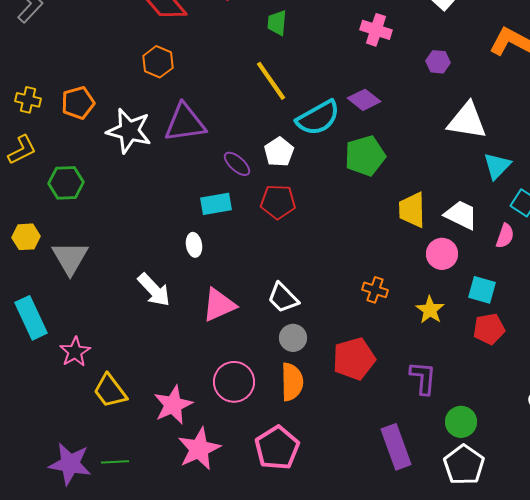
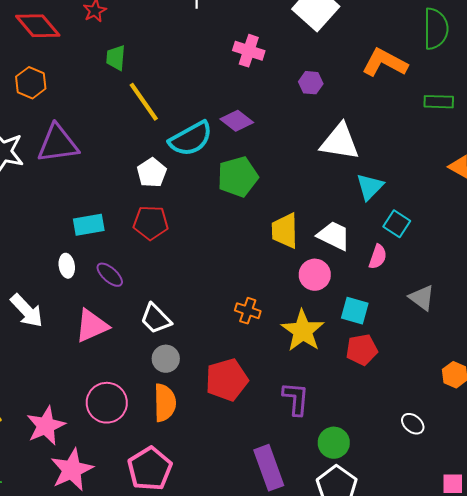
green trapezoid: (277, 23) -> (116, 58), moved
purple ellipse: (237, 164) -> (110, 275), moved
yellow star: (430, 310) -> (303, 331), size x1.5

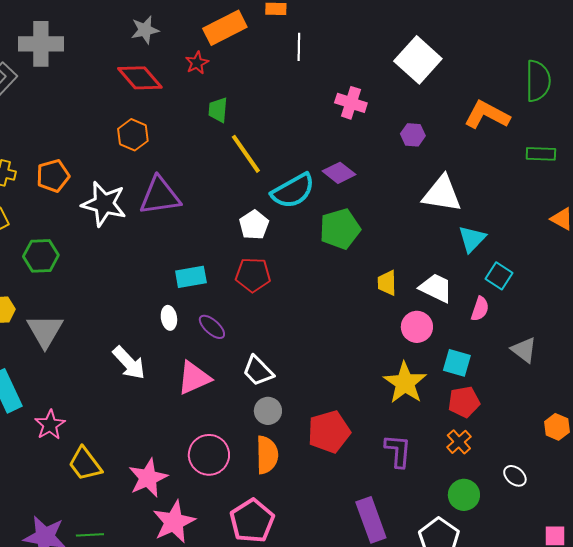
yellow trapezoid: (285, 231) -> (387, 283), size x0.7
orange cross: (248, 311) -> (459, 442), moved, turned 30
green circle: (334, 443) -> (464, 495), moved

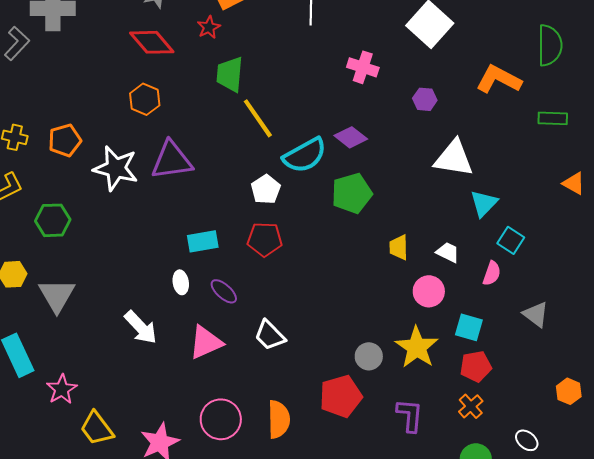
green trapezoid: (218, 110) -> (230, 74), size x1.4
white trapezoid: (436, 288) -> (448, 252), size x0.7
gray circle: (268, 411) -> (369, 356), moved

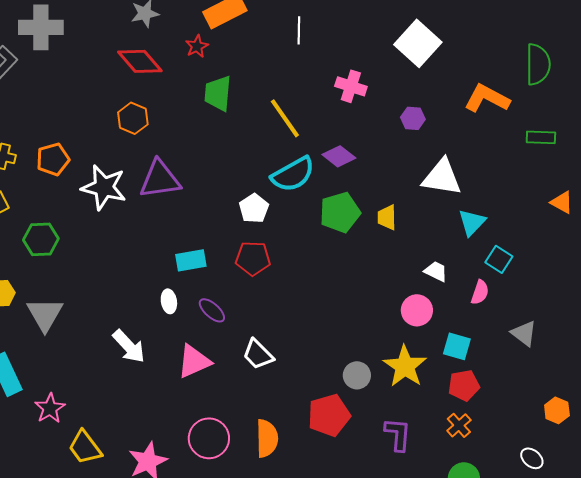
yellow line: (258, 118) -> (285, 118), moved
yellow trapezoid: (399, 247) -> (387, 217), moved
white ellipse: (527, 440) -> (532, 458), moved

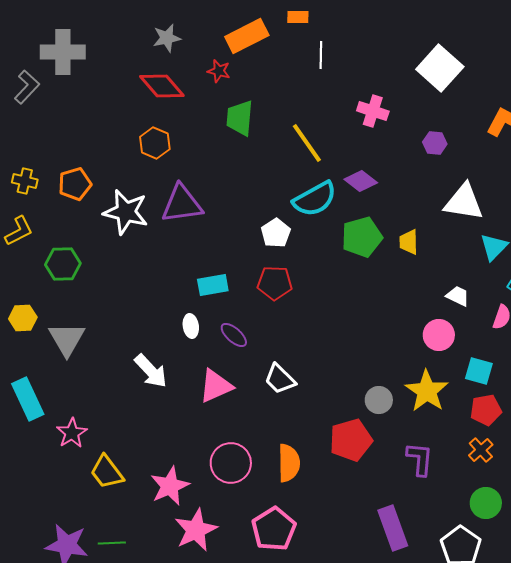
red star: (197, 46) -> (219, 71), turned -30

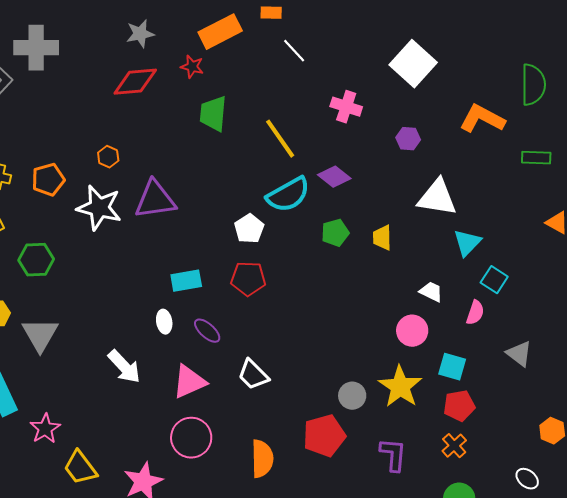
white line: (321, 55) -> (294, 51), turned -44
red diamond: (162, 86) -> (135, 82), turned -54
orange hexagon: (155, 143) -> (108, 157), moved, size x0.7
green pentagon: (362, 237) -> (335, 233), size x0.7
pink circle: (231, 463) -> (191, 438), moved

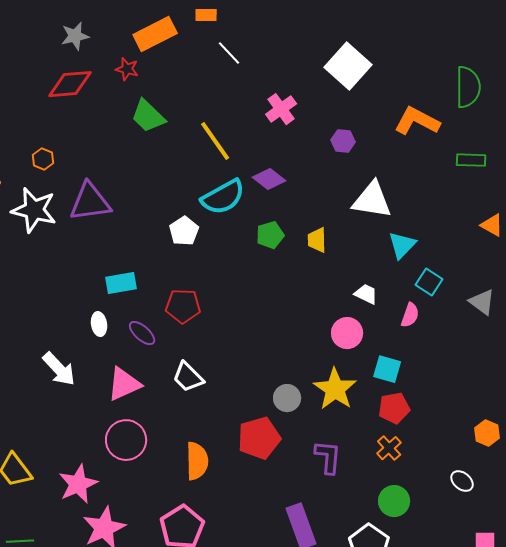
pink cross: (346, 107) -> (281, 109), turned 36
green trapezoid: (213, 114) -> (148, 116), turned -51
red pentagon: (248, 279) -> (183, 306), moved
gray triangle: (519, 354) -> (482, 302), moved

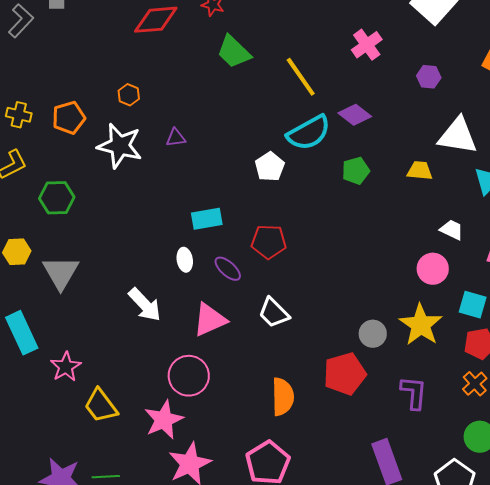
purple triangle: (90, 202) -> (176, 138), size x0.5
yellow trapezoid: (317, 240) -> (420, 171), moved, turned 96
pink circle: (126, 440) -> (189, 376), moved

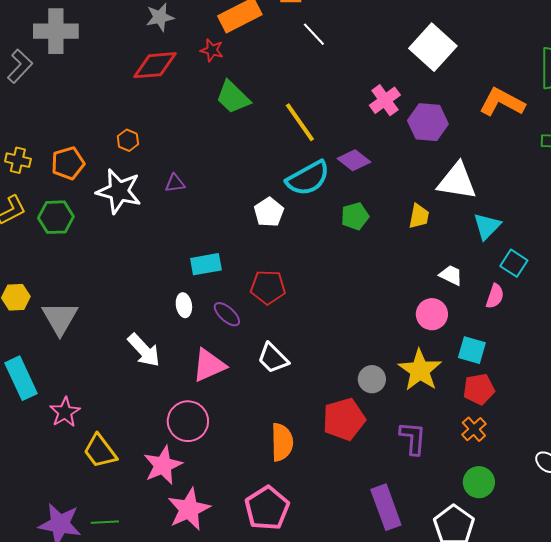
pink cross: (367, 45) -> (385, 100), moved
purple hexagon: (429, 77) -> (428, 122), size x1.6
yellow trapezoid: (420, 171) -> (419, 216), turned 96
green hexagon: (57, 198) -> (56, 217), moved

